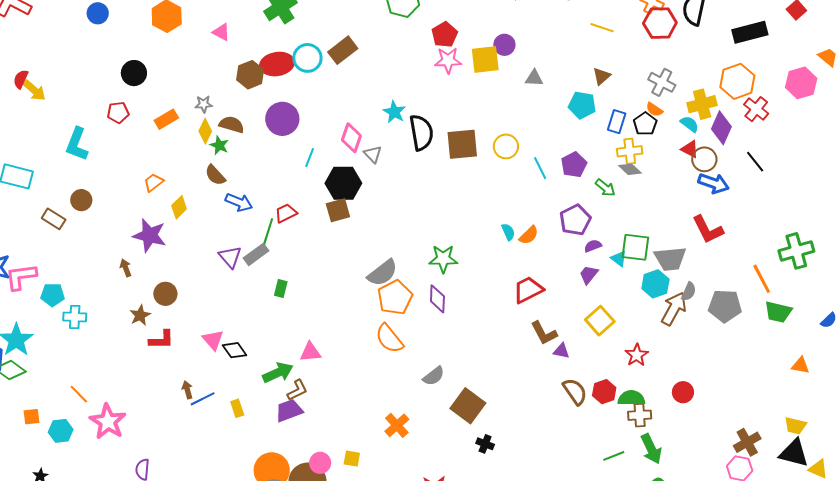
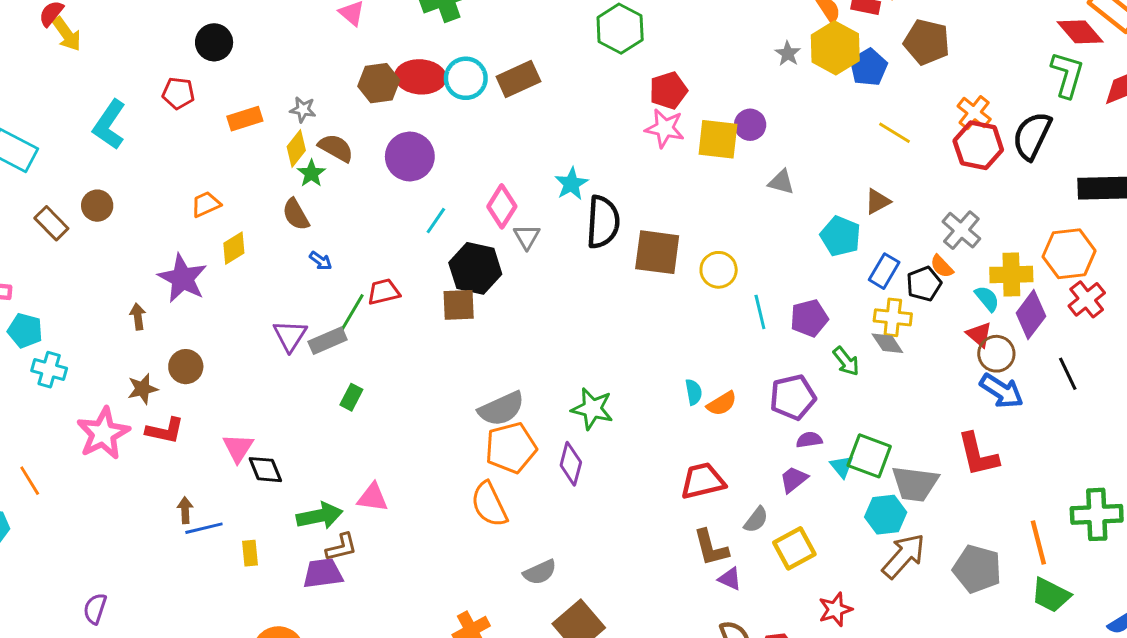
blue arrow: (239, 202) -> (321, 261), size x0.6
gray semicircle: (689, 292) -> (756, 520), moved
pink star: (108, 422) -> (103, 433), moved

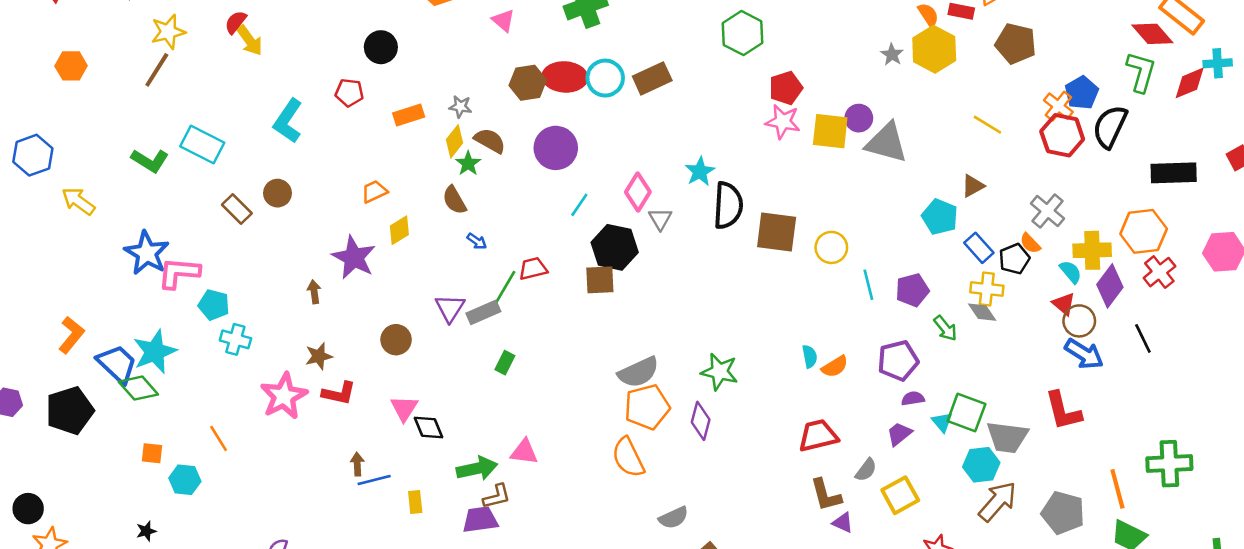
blue pentagon: (869, 67) -> (1082, 93), moved
gray triangle: (781, 182) -> (887, 143), moved, size x1.8
blue rectangle: (884, 271) -> (979, 248), turned -72
brown circle: (186, 367) -> (396, 340), moved

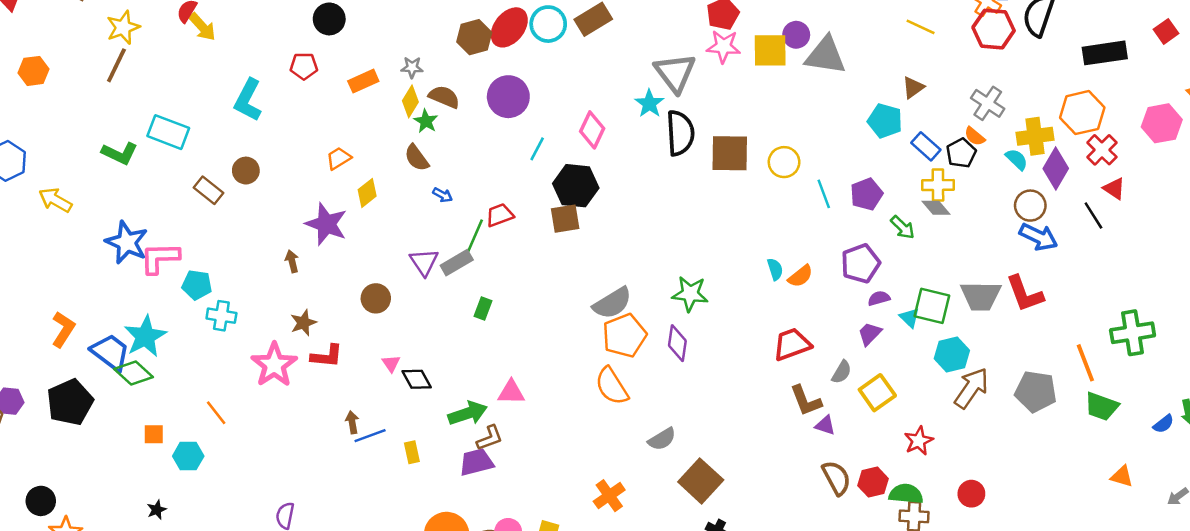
red ellipse: (565, 77) -> (509, 27), turned -48
gray triangle: (660, 219) -> (675, 73), moved, size x1.8
red triangle: (1064, 304) -> (1114, 189), moved
pink triangle: (404, 408) -> (391, 363), size x0.7
gray trapezoid: (1007, 437) -> (981, 296), moved

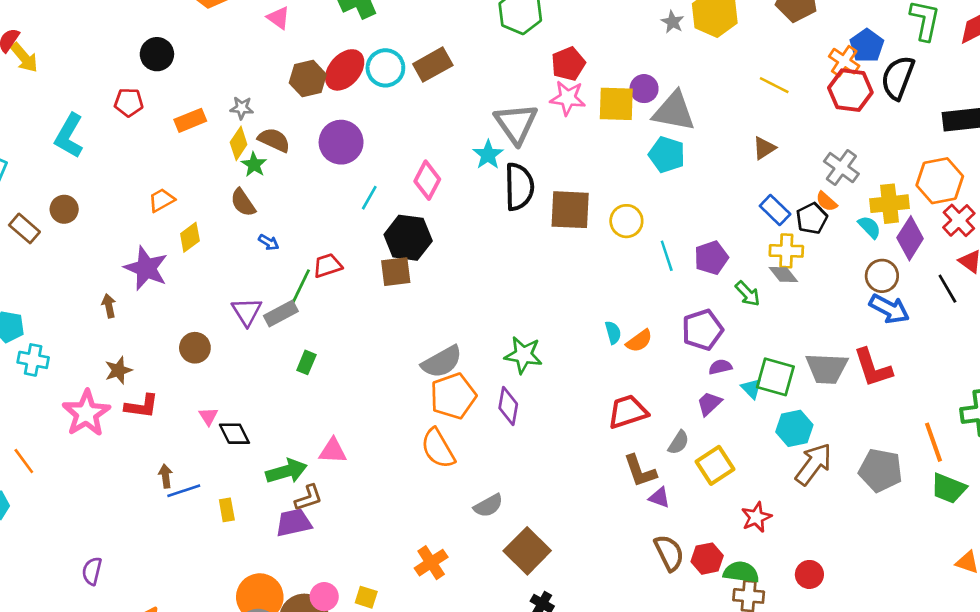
cyan pentagon: (885, 121) -> (667, 155), moved

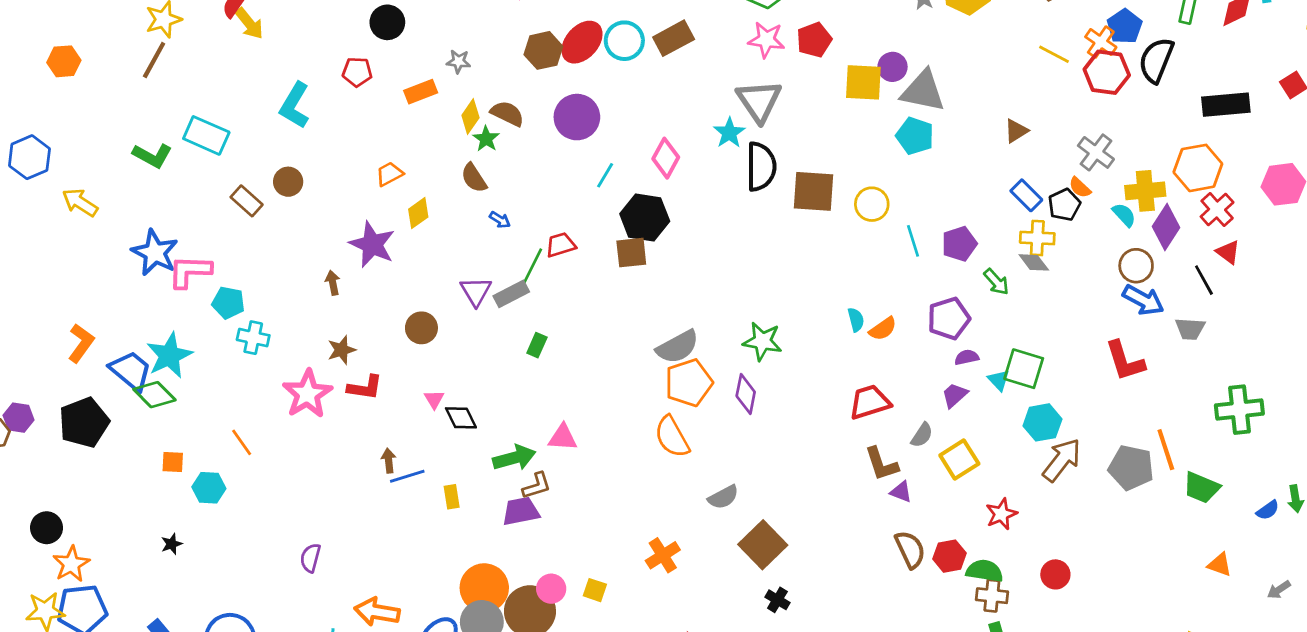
yellow line: (774, 85) -> (1054, 54), moved
pink star: (568, 98) -> (766, 40), moved
gray star: (242, 108) -> (458, 61), moved
gray trapezoid: (827, 368) -> (1190, 329), moved, size x0.7
orange line: (933, 442) -> (1166, 450), moved

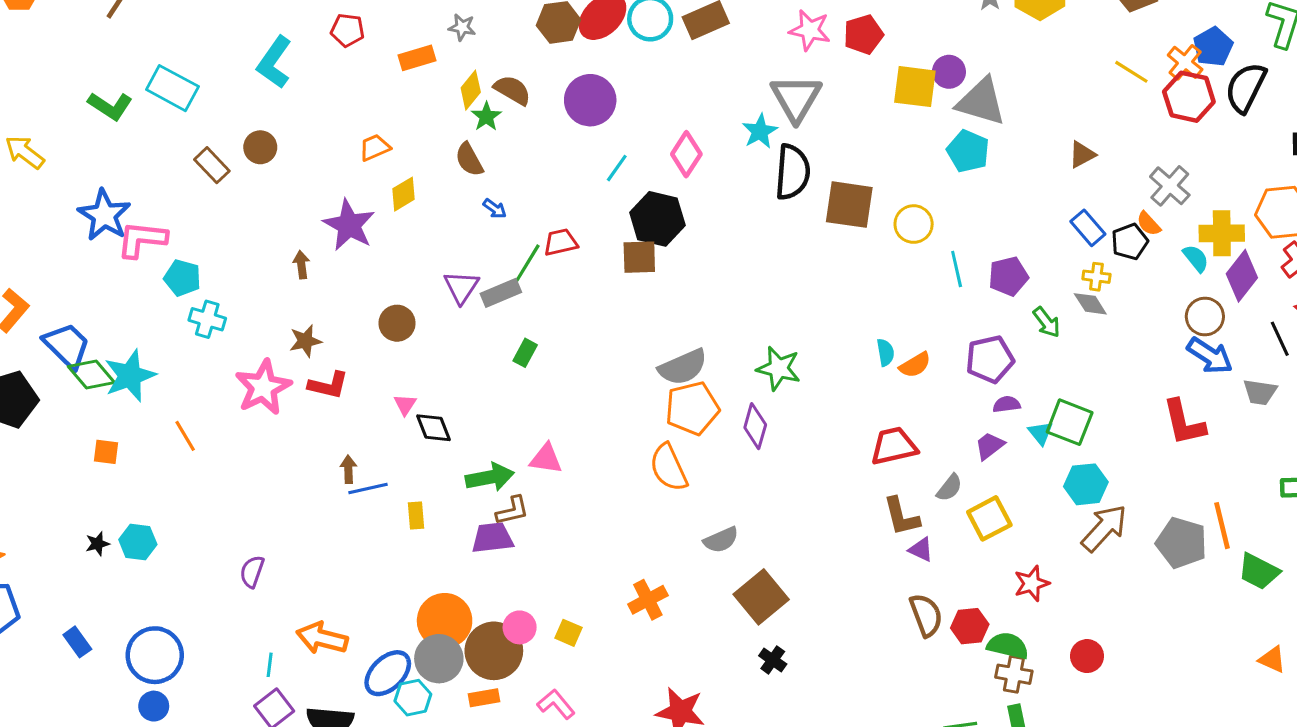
yellow cross: (1037, 238) -> (1096, 277), size x0.7
cyan star: (169, 355) -> (130, 376), moved
cyan hexagon: (209, 488) -> (138, 542), moved

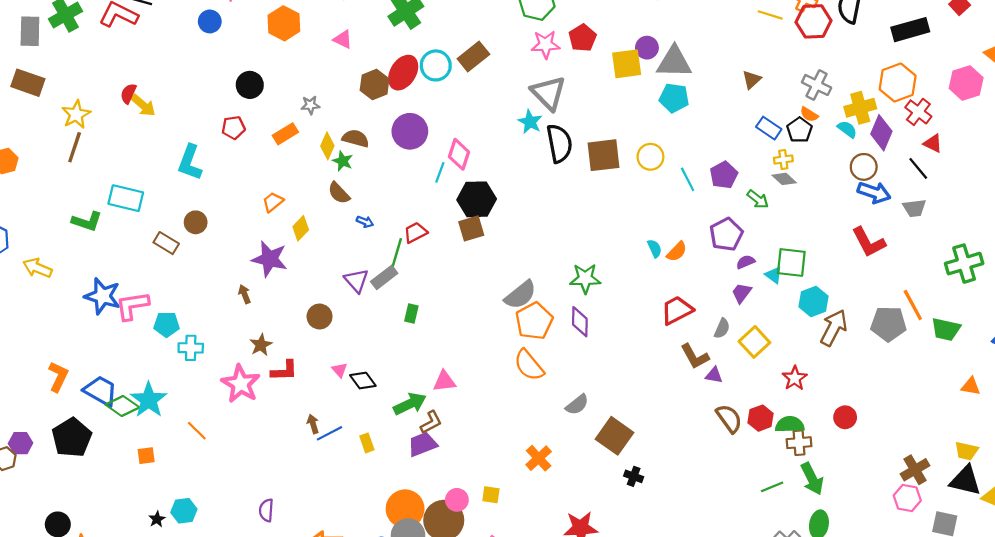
pink diamond: (686, 154) -> (459, 154), moved

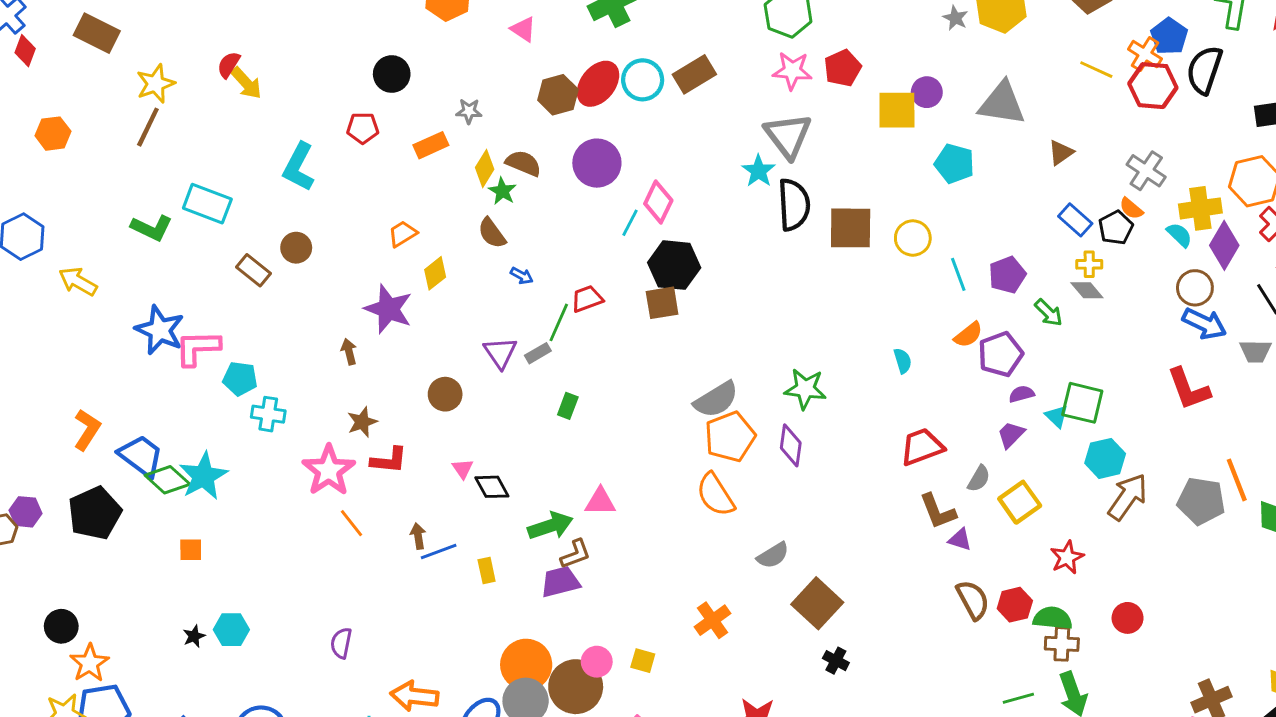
gray triangle: (674, 62) -> (1002, 103), moved
orange semicircle: (677, 252) -> (968, 335), moved
gray rectangle: (384, 277) -> (538, 353), size x0.7
orange line: (197, 431) -> (351, 523), moved

